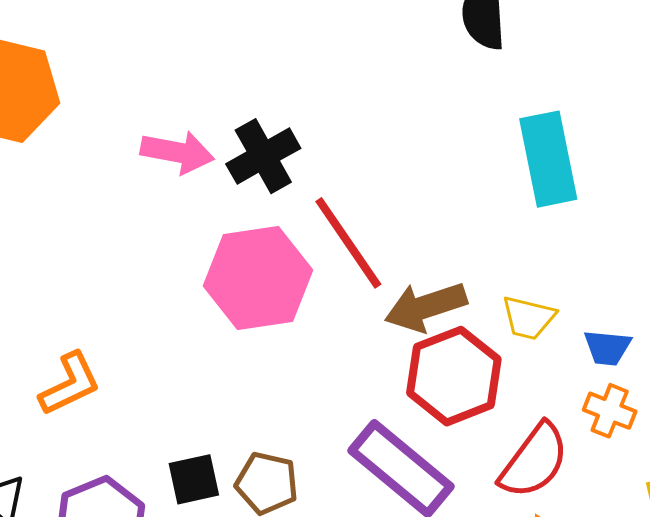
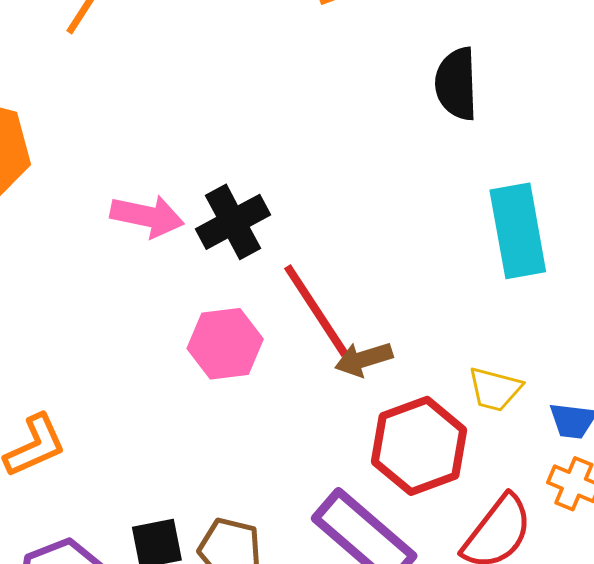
pink hexagon: (258, 278) -> (225, 344), size x0.7
brown arrow: (426, 307) -> (364, 359), moved, size x0.7

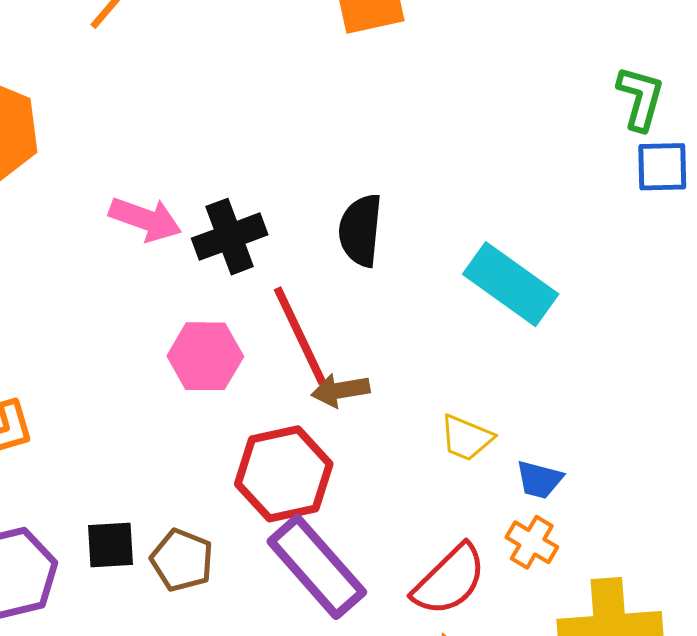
black semicircle: (456, 84) -> (360, 230), moved
cyan rectangle: (518, 231) -> (511, 284), turned -52
red hexagon: (419, 446) -> (284, 474), moved

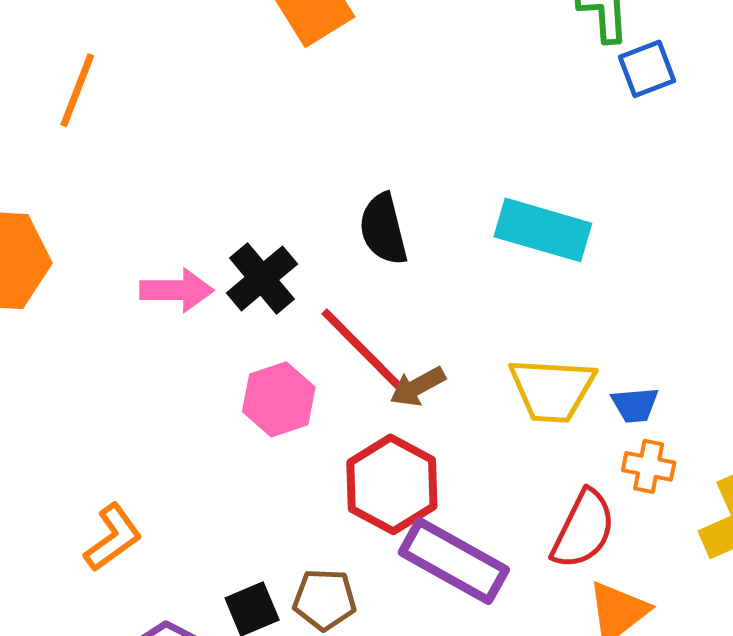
yellow trapezoid: (466, 438) -> (552, 390), size x1.6

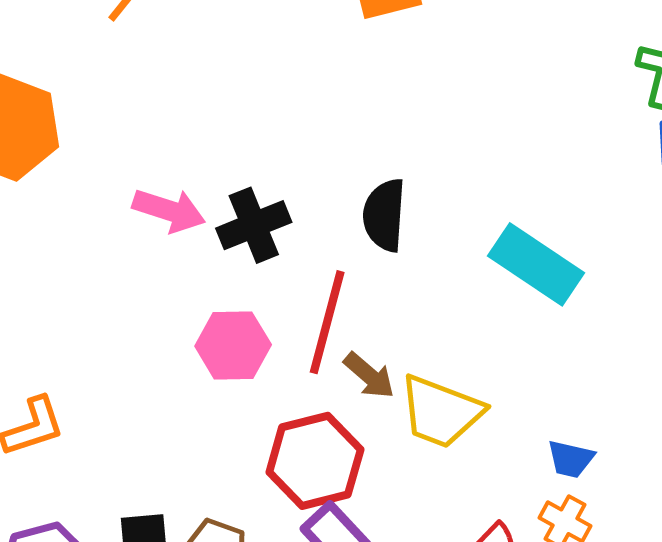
red line: (361, 349) -> (327, 322), turned 42
brown arrow: (418, 387) -> (369, 375), turned -128
yellow trapezoid: (552, 390) -> (441, 412), moved

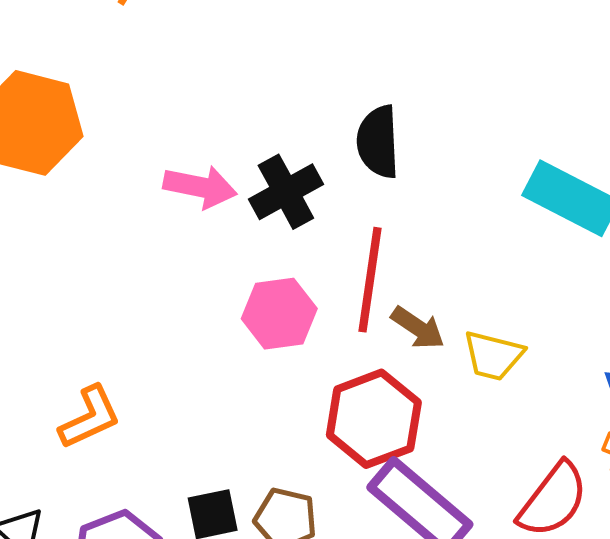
black semicircle: (384, 215) -> (378, 142), moved
yellow trapezoid: (441, 412) -> (493, 356), size x0.7

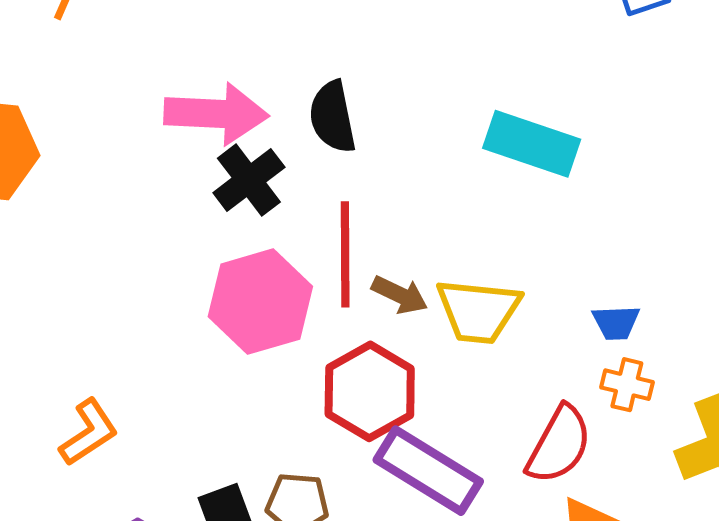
pink arrow: (200, 187) -> (216, 114), moved, size x1.4
pink hexagon: (279, 314) -> (260, 302), size x1.4
yellow trapezoid: (493, 356) -> (478, 311), size x1.4

